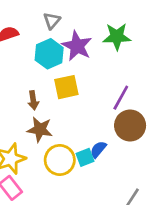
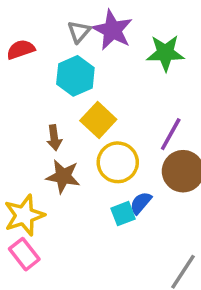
purple star: (77, 46) -> (112, 30), moved
yellow square: (66, 87) -> (98, 120), turned -35
yellow circle: (60, 160) -> (118, 162), moved

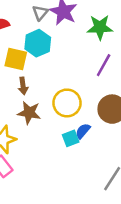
yellow square: (98, 120) -> (16, 59), moved, turned -30
purple line: (171, 134) -> (104, 65), moved

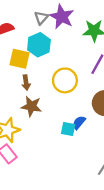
yellow circle: (67, 103) -> (65, 80), moved
cyan square: (71, 138) -> (68, 129), turned 32

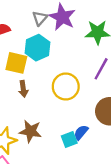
brown star: (31, 106) -> (30, 131), moved
cyan square: (68, 129) -> (69, 139), turned -32

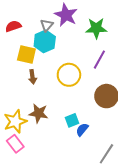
gray triangle: (40, 18) -> (47, 25), moved
blue semicircle: (81, 132) -> (82, 130), moved

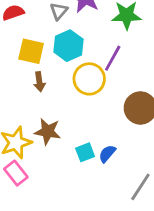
cyan hexagon: (45, 41) -> (68, 46), moved
purple line: (99, 60) -> (113, 58), moved
cyan square: (72, 120) -> (85, 152), moved

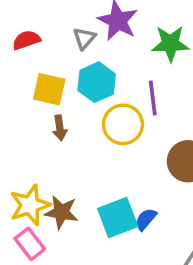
purple line: (113, 58) -> (153, 98), turned -36
brown star: (48, 132) -> (61, 212), moved
cyan square: (85, 152) -> (118, 217), size x1.6

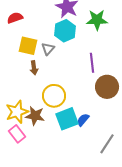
gray triangle: (84, 38) -> (48, 49), moved
cyan hexagon: (97, 82) -> (65, 31), moved
purple line: (153, 98) -> (92, 63), moved
yellow circle: (123, 124) -> (54, 96), moved

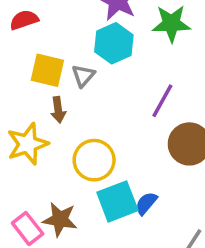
purple line: (92, 63) -> (162, 101), turned 36
yellow star: (17, 112) -> (28, 144), moved
brown star: (35, 116) -> (60, 219), moved

